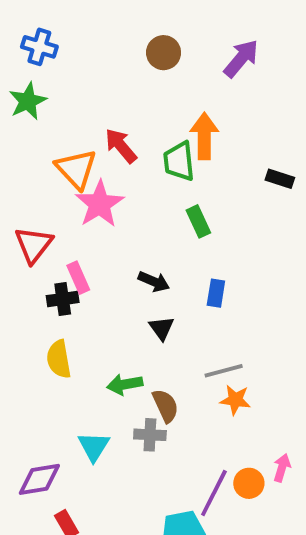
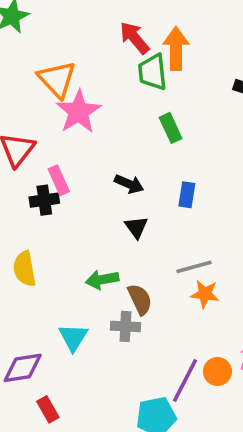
red arrow: (121, 146) -> (134, 38), moved
yellow semicircle: (59, 359) -> (24, 269), moved

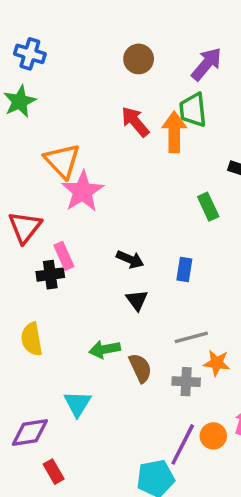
green trapezoid: (153, 72) -> (193, 110), moved
green rectangle: (171, 128) -> (208, 207), moved
orange star: (205, 294) -> (217, 363), moved
gray cross: (125, 326) -> (186, 382), moved

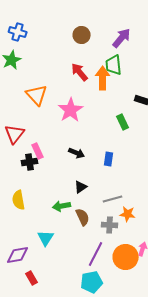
pink star: (83, 191) -> (71, 110), moved
black triangle: (137, 300) -> (81, 187), moved, turned 32
orange circle: (213, 436) -> (126, 257), size x1.6
purple line: (183, 444) -> (96, 254), moved

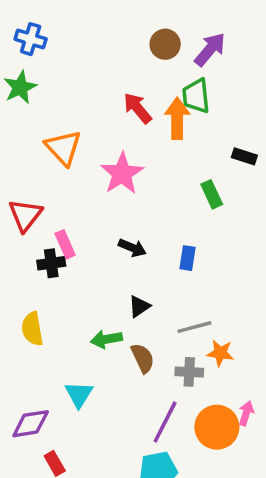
brown circle: (82, 35) -> (165, 44), moved

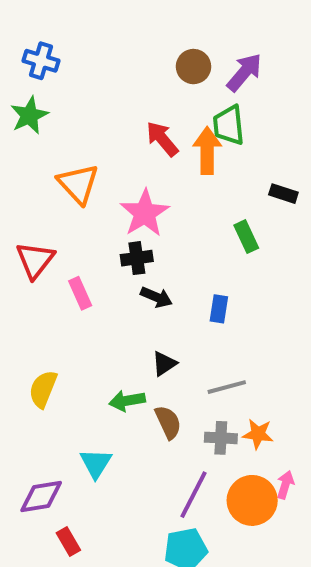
black cross: (51, 263) -> (137, 258), moved
yellow semicircle: (32, 329) -> (43, 389), turned 32
orange star: (220, 353) -> (258, 434), moved

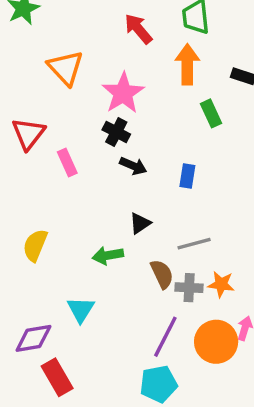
orange arrow: (207, 151) -> (187, 64), moved
black cross: (137, 258) -> (116, 132), turned 36
brown semicircle: (168, 422) -> (162, 274), moved
red rectangle: (68, 541) -> (57, 377), size x1.5

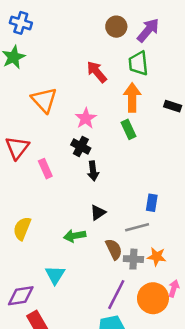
pink star: (123, 93) -> (86, 118), size x0.7
green rectangle: (211, 113) -> (129, 129), moved
black arrow: (133, 166) -> (93, 171), turned 60
blue rectangle: (187, 176) -> (152, 203), moved

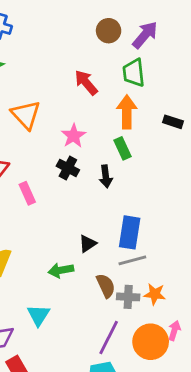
black arrow: (93, 171) -> (106, 176), moved
blue rectangle: (152, 203) -> (130, 232), moved, size x1.6

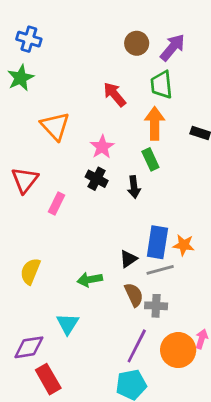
pink rectangle: (27, 193) -> (57, 204), turned 50
black triangle: (88, 244) -> (128, 259), moved
orange star: (155, 294) -> (184, 245), moved

